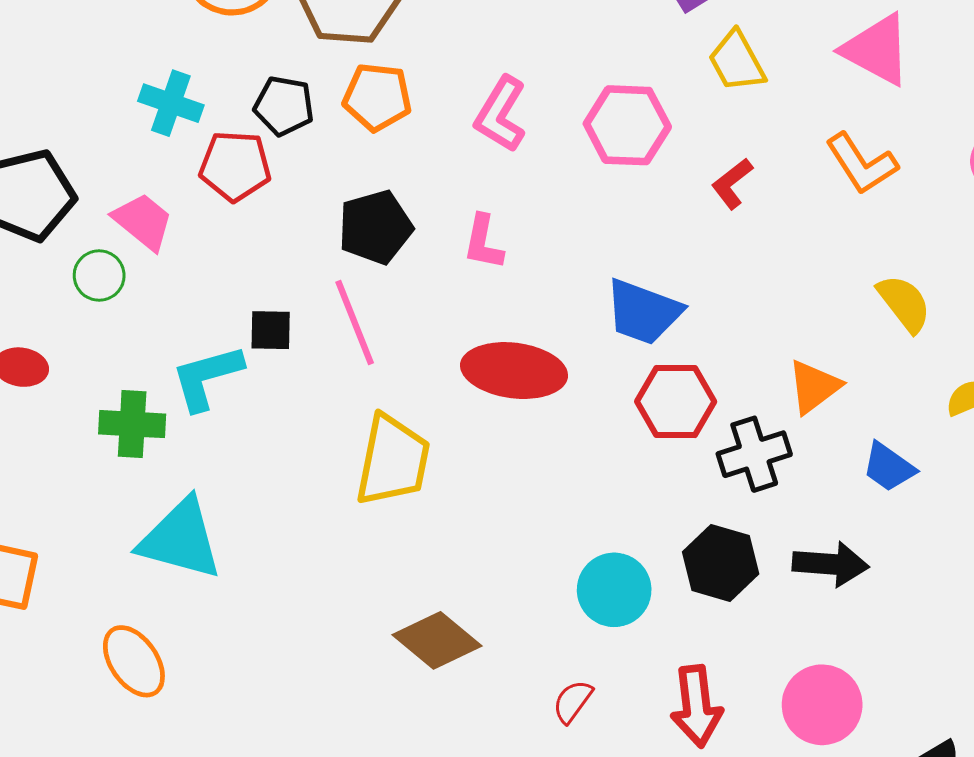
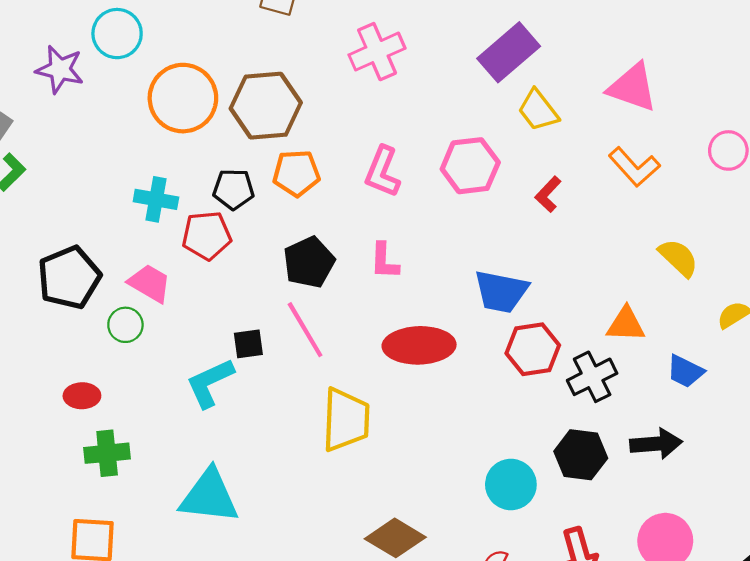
orange triangle: (814, 387) -> (626, 324), turned 48
green cross: (132, 424) -> (107, 453), moved

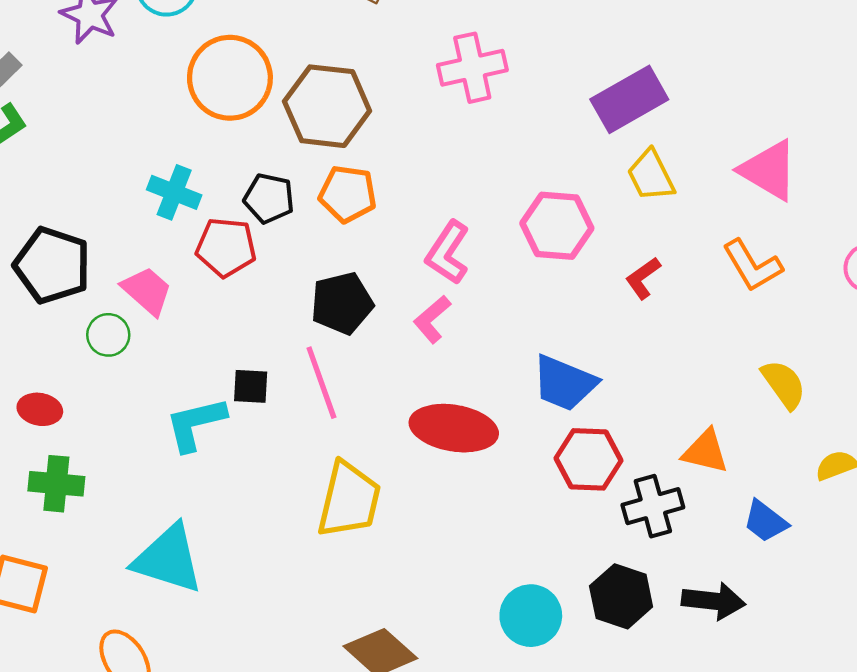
pink L-shape: (382, 172) -> (448, 253), moved
pink L-shape: (384, 261) -> (432, 319), turned 36
black pentagon: (69, 278) -> (52, 265), turned 30

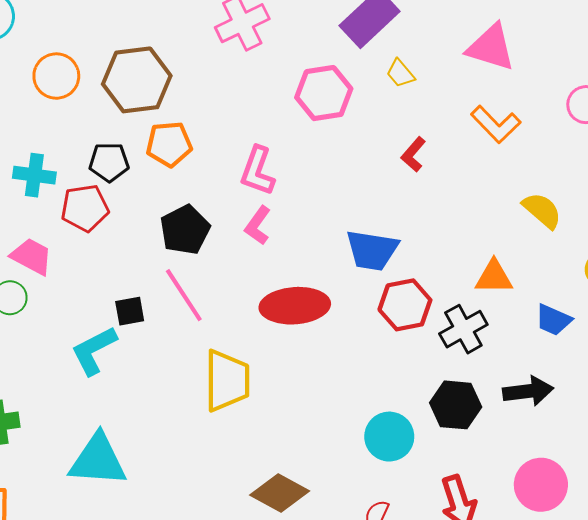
orange circle: (230, 78) -> (56, 76), size x0.7
yellow trapezoid: (651, 175) -> (400, 73), size x0.7
pink hexagon: (557, 226) -> (324, 93), moved

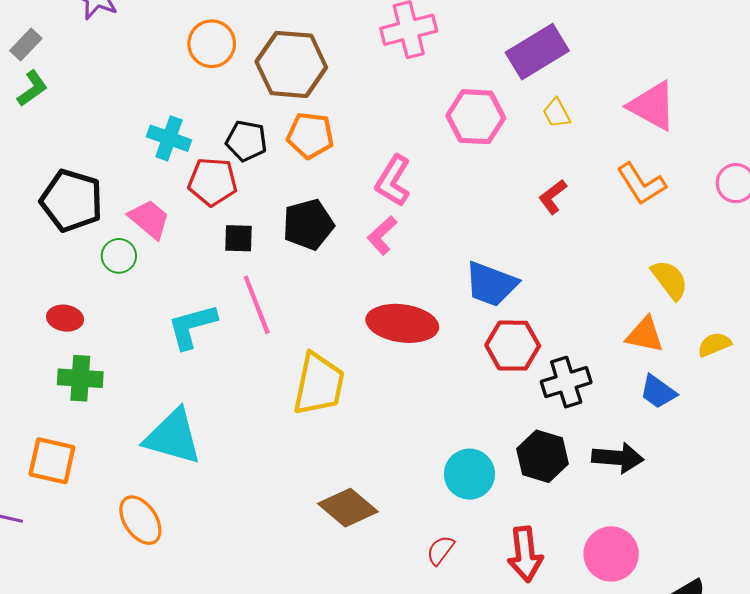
orange triangle: (494, 277) -> (645, 335), moved
pink line: (184, 295) -> (257, 305), moved
black square: (130, 311) -> (239, 238), moved

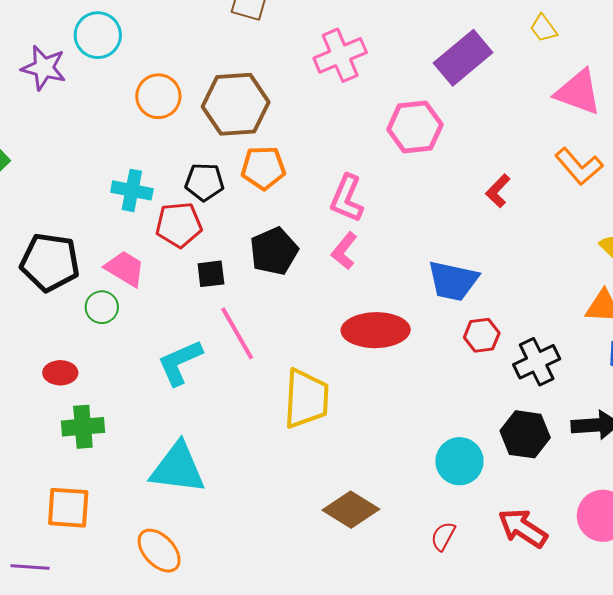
yellow trapezoid: (557, 113) -> (543, 28), moved
red hexagon: (513, 346) -> (482, 335), size x0.7
red arrow: (525, 554) -> (523, 528), turned 138

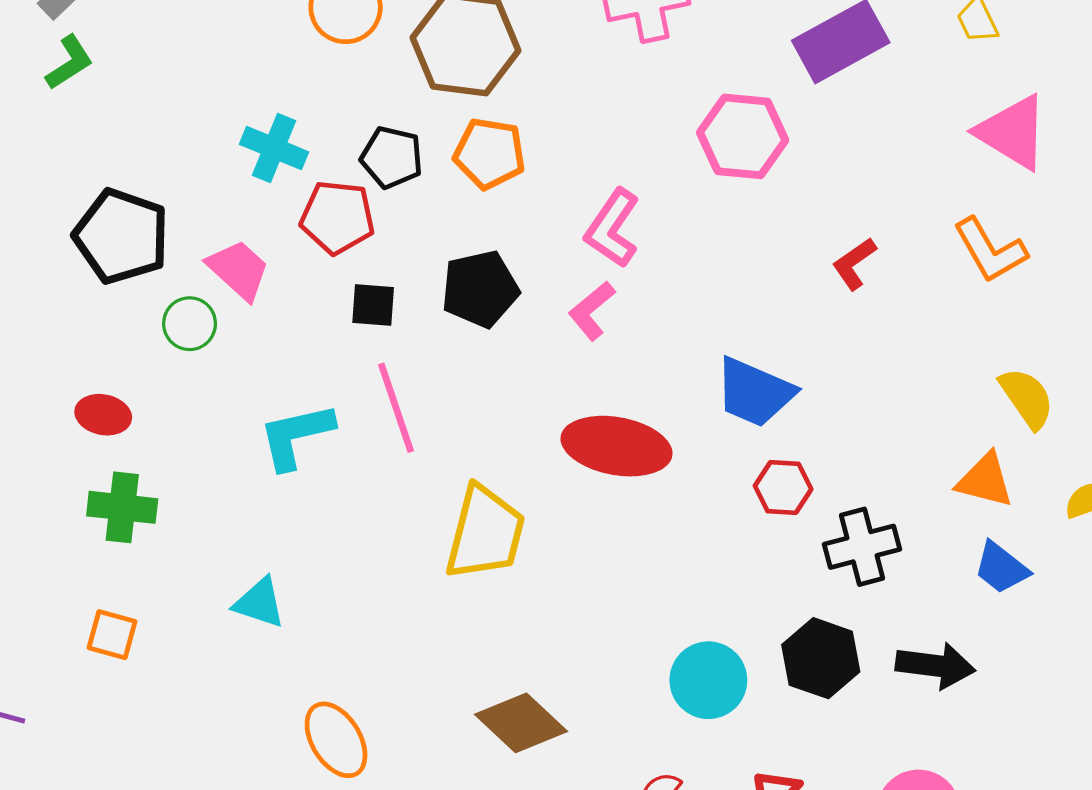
cyan triangle: (178, 468) -> (259, 603), size x0.6
orange square: (68, 508) -> (112, 635), moved, size x0.7
orange ellipse: (159, 551) -> (336, 740), moved

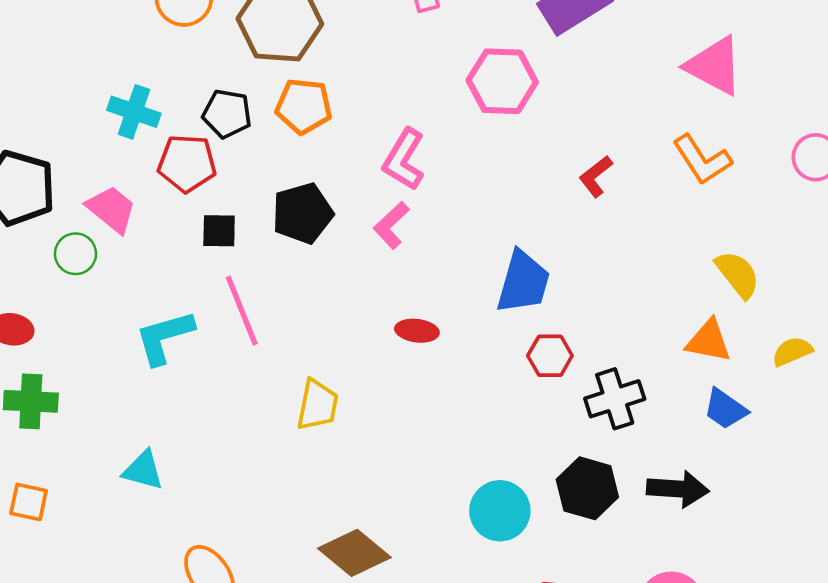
blue trapezoid: (755, 392) -> (523, 282), turned -94
red ellipse: (616, 446) -> (417, 331), size x0.5
yellow trapezoid: (485, 533) -> (317, 405), size x0.7

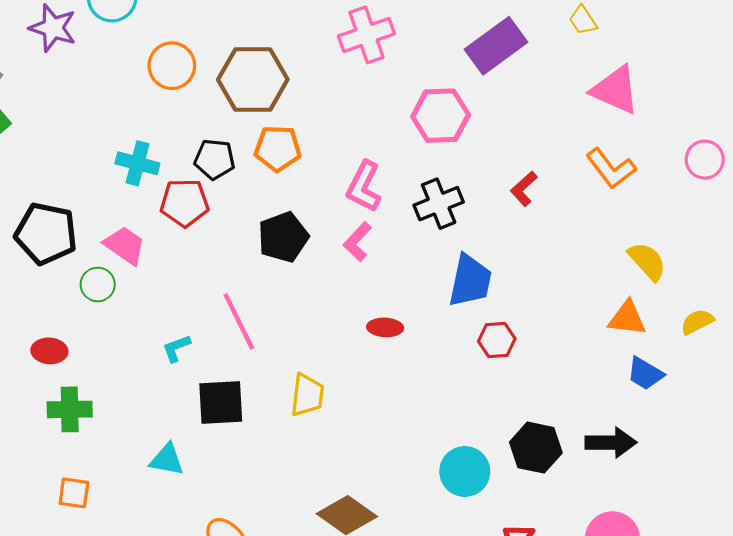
black square: (219, 231) -> (221, 403), moved, size x1.6
cyan L-shape: (164, 337) -> (176, 348), size x0.6
black cross: (615, 399) -> (439, 204), moved

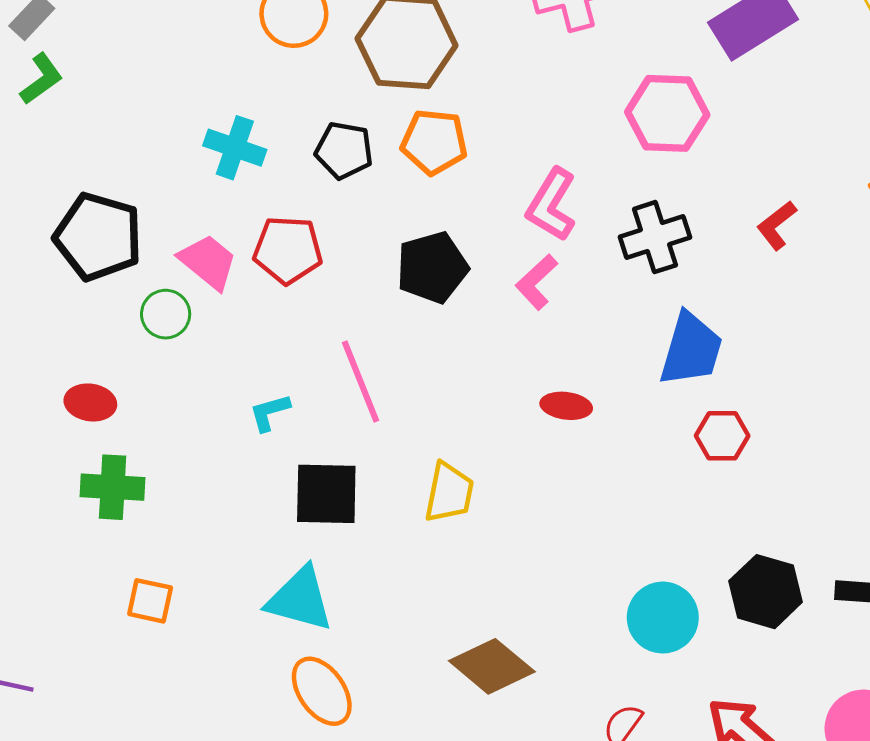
red pentagon: (185, 203) -> (288, 250), moved
cyan triangle: (167, 460) -> (300, 599), moved, size x1.4
orange square: (74, 493) -> (150, 601), moved

